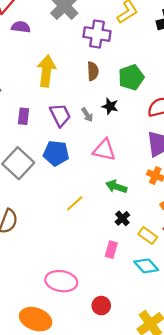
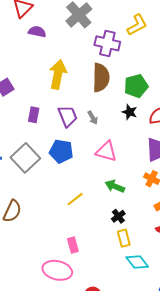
brown semicircle: (93, 71) -> (101, 78), size x1.6
black star: (110, 106) -> (130, 112), moved
yellow rectangle: (148, 236) -> (124, 238), moved, turned 36
pink rectangle: (111, 250) -> (73, 245), moved, turned -35

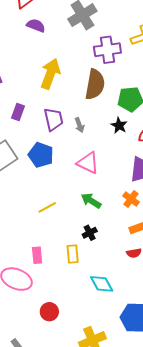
purple cross: (107, 43) -> (107, 50), turned -30
yellow rectangle: (124, 238) -> (73, 254), moved

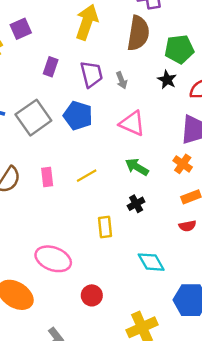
yellow rectangle: (73, 254) -> (105, 227), moved
pink rectangle: (37, 255) -> (47, 177), moved

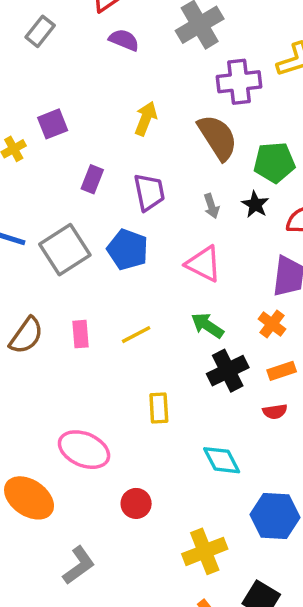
yellow arrow: (87, 22) -> (146, 119), size x0.7
brown semicircle: (138, 33) -> (218, 137), turned -44
gray arrow: (121, 80) -> (211, 206), moved
black cross: (136, 204) -> (228, 371), moved, size x1.6

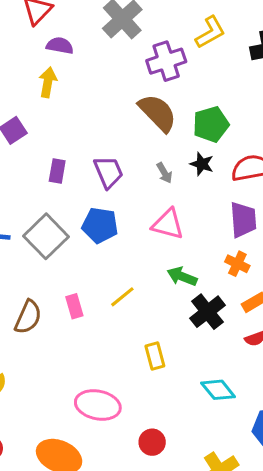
yellow arrow: (146, 119) -> (48, 82), moved

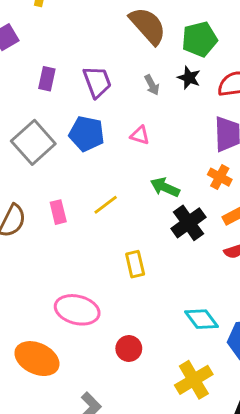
pink triangle: (168, 224) -> (140, 135), moved, size x0.6
cyan diamond: (218, 390) -> (201, 319), moved

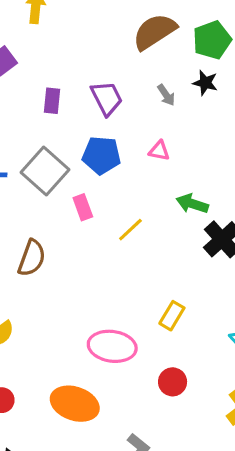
brown semicircle: (148, 26) -> (155, 32), turned -75
pink rectangle: (58, 212) -> (83, 207), moved
yellow rectangle: (135, 264) -> (172, 316), moved, turned 50

